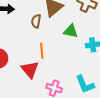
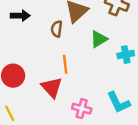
green triangle: (71, 31) -> (99, 39), turned -42

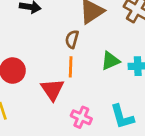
brown semicircle: (57, 29) -> (72, 39), moved
green triangle: (99, 39) -> (110, 61), moved

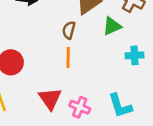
green triangle: (110, 61) -> (112, 26), moved
red triangle: (52, 90) -> (50, 99), moved

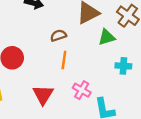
brown semicircle: (69, 30) -> (58, 35), moved, turned 49
pink cross: (80, 107) -> (82, 90), moved

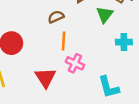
green triangle: (107, 37) -> (105, 15), turned -30
pink cross: (82, 90) -> (75, 63), moved

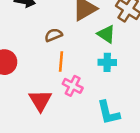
green triangle: (105, 15) -> (106, 34), turned -36
cyan cross: (124, 42) -> (107, 62), moved

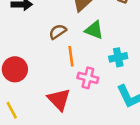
green triangle: (106, 34) -> (94, 30), moved
cyan cross: (107, 62) -> (118, 57), moved

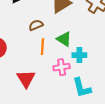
green triangle: (94, 30) -> (64, 39), moved
pink cross: (88, 78) -> (62, 67), moved, turned -35

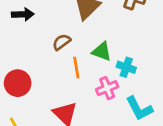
cyan cross: (79, 55) -> (126, 67), turned 32

